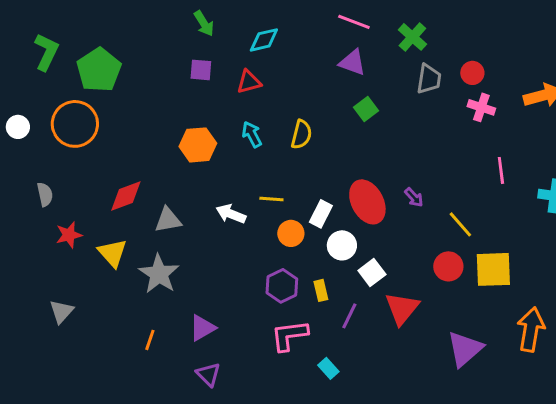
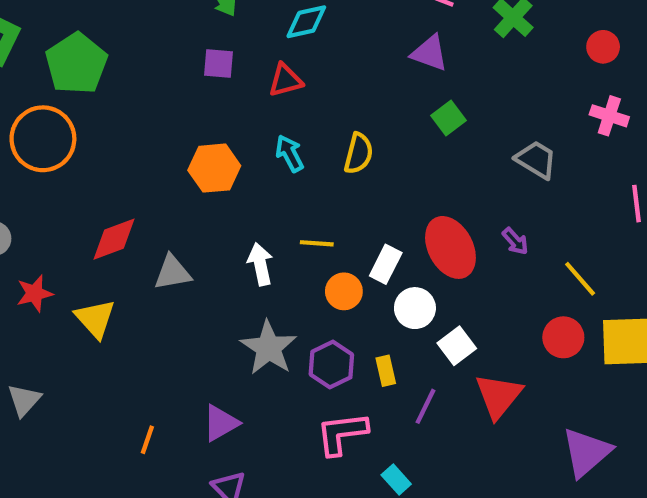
red circle: (472, 73) -> (603, 47), moved
gray trapezoid: (429, 79) -> (536, 160), moved, turned -68
white arrow: (231, 214) -> (260, 264), turned 56
gray star: (159, 274) -> (269, 348), moved

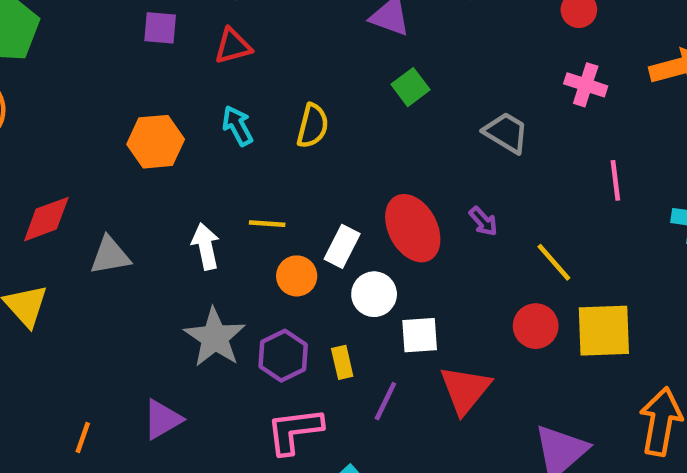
white square: (457, 346) -> (420, 335), turned 33

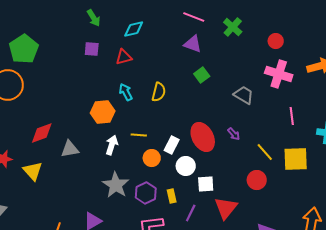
pink cross: (586, 85) -> (279, 74), size x1.5
orange hexagon: (156, 142) -> (103, 112), moved
white arrow: (206, 246) -> (112, 145), turned 30
yellow square: (604, 331) -> (296, 159), moved

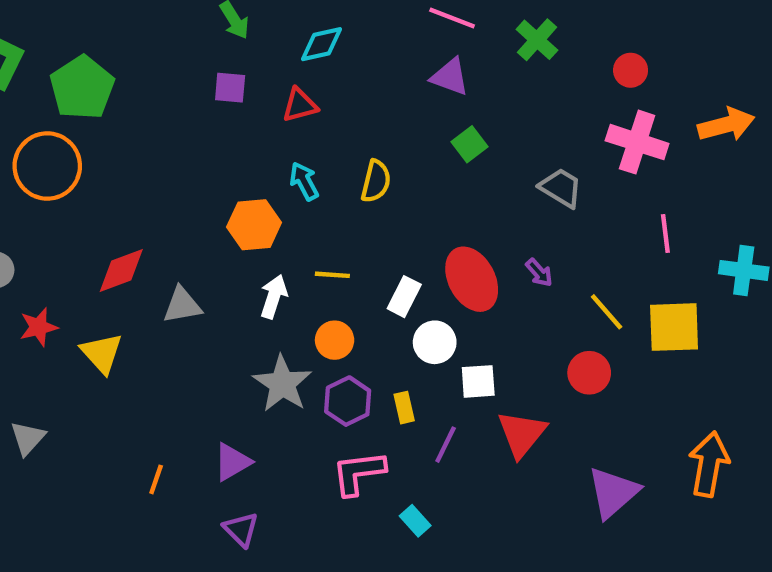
orange circle: (152, 158) -> (335, 340), moved

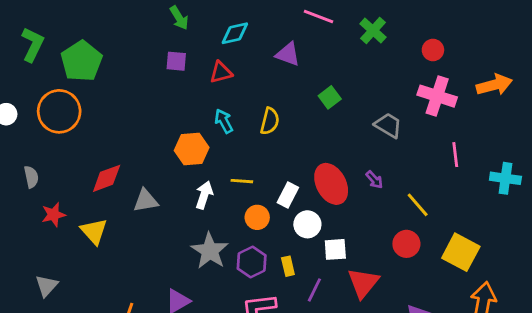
purple triangle: (450, 77) -> (288, 54), moved
yellow square: (674, 327) -> (461, 252), moved, turned 30
orange circle: (335, 340) -> (257, 217), moved

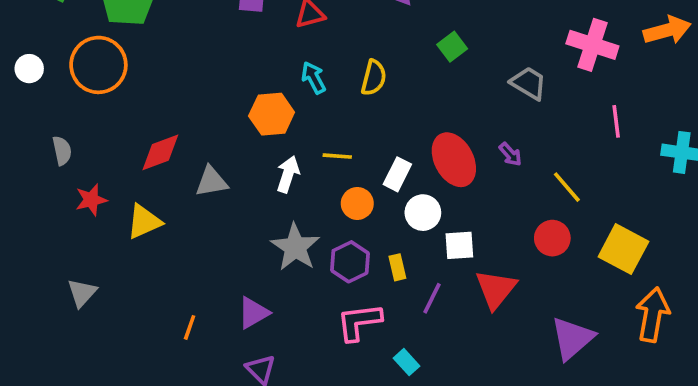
yellow triangle: (94, 231) -> (144, 222), turned 48

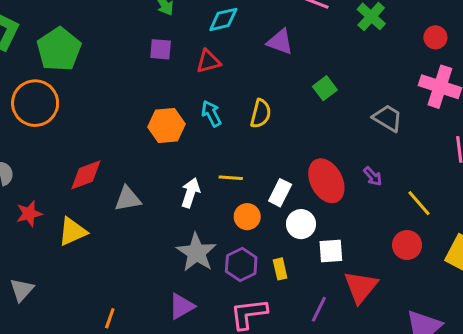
orange hexagon: (272, 114) -> (167, 126), moved
purple line: (432, 298) -> (319, 309), moved
purple triangle: (253, 313) -> (181, 306), moved

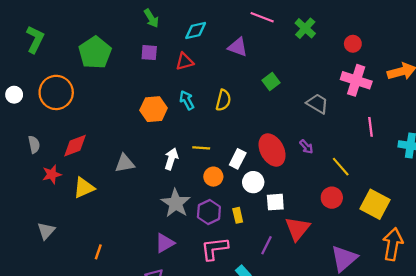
green pentagon: (59, 49) -> (95, 53), moved
red diamond: (86, 175) -> (75, 146), moved
orange line: (110, 318) -> (98, 252), moved

